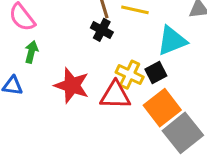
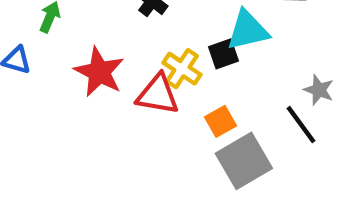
black square: (156, 73) -> (224, 54), moved
orange square: (162, 108) -> (221, 121), size x0.6

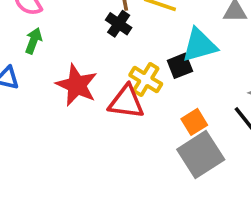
orange square: (221, 121) -> (194, 122), moved

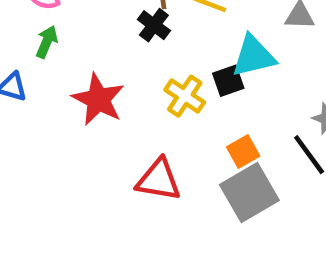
red triangle: (126, 102) -> (159, 180), moved

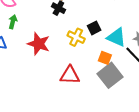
cyan triangle: (254, 56) -> (116, 37), moved, turned 45
orange square: (243, 152) -> (105, 58), turned -32

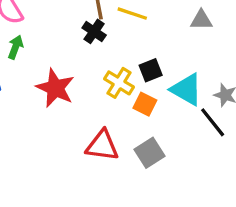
orange square: (105, 58) -> (145, 104), moved
gray square: (110, 75) -> (150, 153), moved, size x0.7

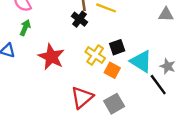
gray triangle: (201, 20) -> (166, 14), moved
red triangle: (102, 146) -> (82, 98), turned -50

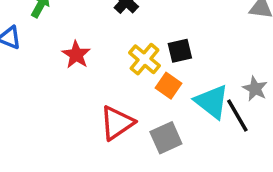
red star: (51, 57) -> (76, 55), size x0.7
cyan triangle: (141, 61) -> (212, 102), moved

